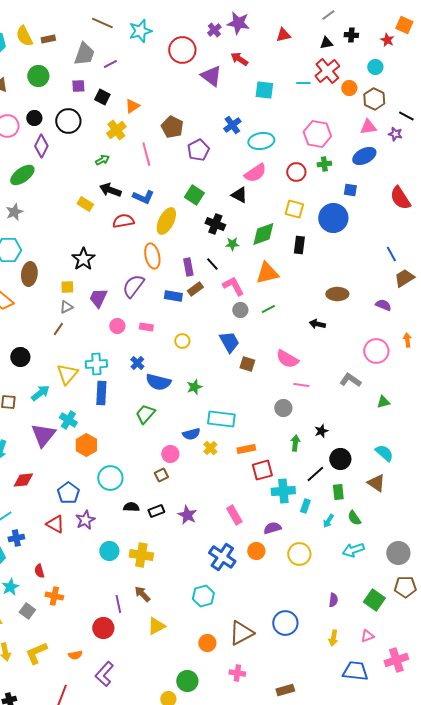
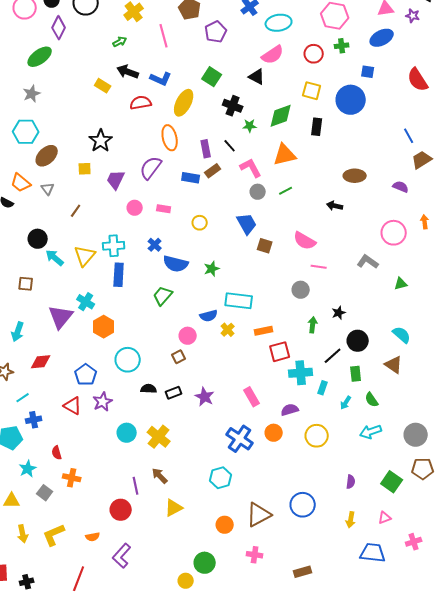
brown ellipse: (29, 274) -> (47, 156), turned 40
gray triangle: (66, 307) -> (48, 189), moved, turned -40
cyan arrow: (40, 393) -> (55, 258), moved, turned -102
yellow cross: (141, 555) -> (159, 437), turned 30
pink cross: (396, 660) -> (414, 542), size x0.7

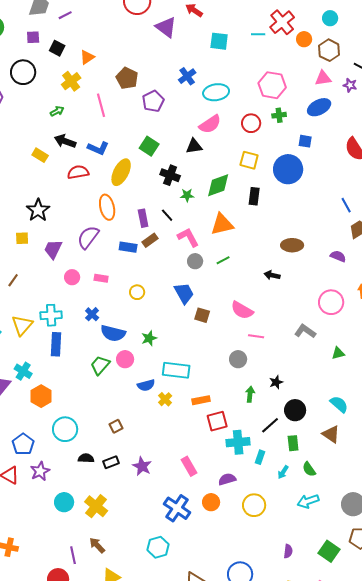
black triangle: (257, 77) -> (194, 146), turned -36
pink circle: (188, 336) -> (125, 359), moved

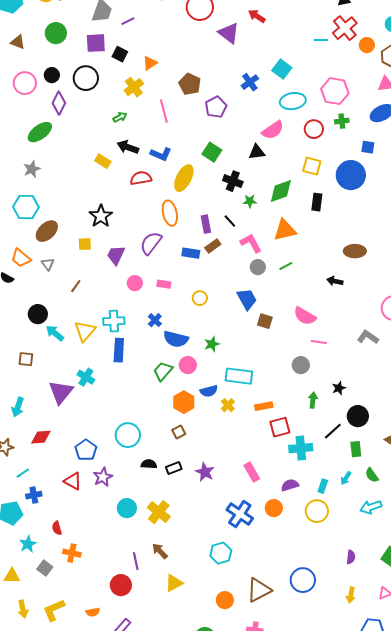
purple square: (33, 37) -> (96, 43), size x1.5
cyan square: (219, 41) -> (282, 69), moved, turned 30
cyan ellipse: (216, 92) -> (293, 101), moved
orange hexagon: (41, 396) -> (184, 402), moved
cyan rectangle: (260, 457) -> (323, 486), moved

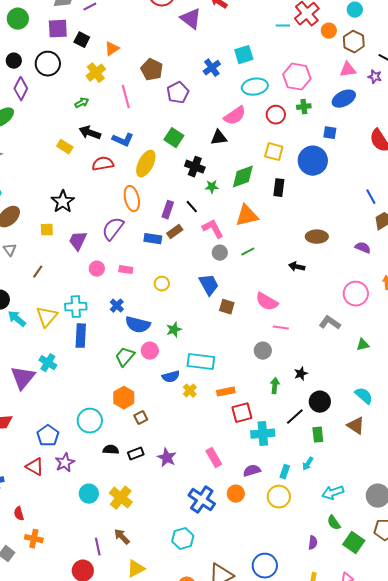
cyan square: (282, 69) -> (244, 55), turned 36
purple rectangle: (206, 224) -> (168, 210), turned 30
orange hexagon: (184, 402) -> (124, 398), moved
green semicircle: (372, 475) -> (334, 523), moved

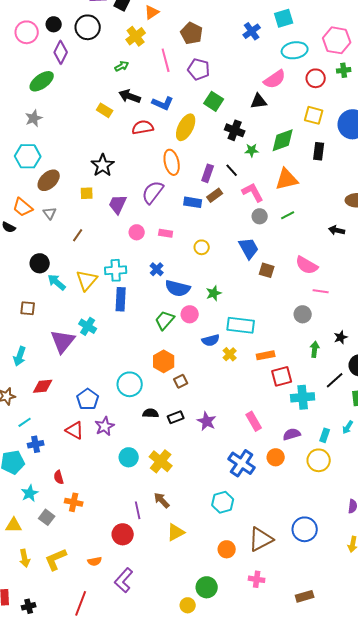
purple pentagon: (178, 93) -> (199, 69), moved, turned -30

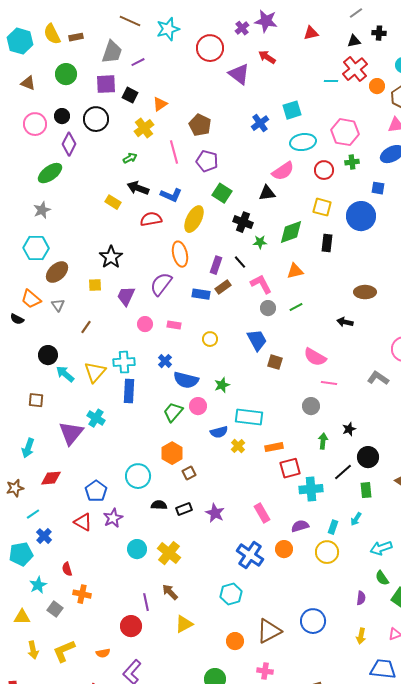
orange triangle: (287, 179) -> (295, 271), size x0.7
blue cross: (36, 444) -> (44, 536), turned -35

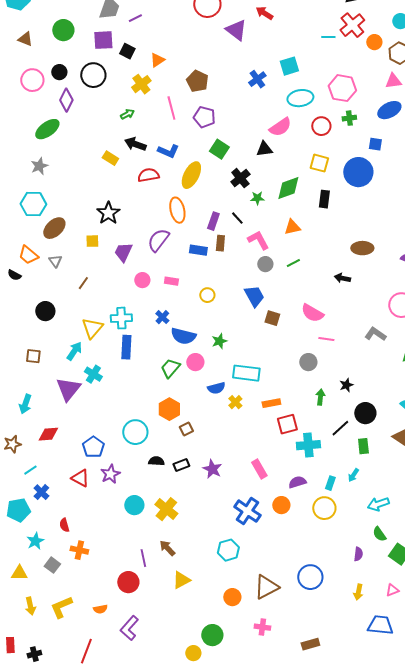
black cross: (243, 222) -> (240, 178), turned 30
brown rectangle: (223, 287) -> (220, 243), turned -49
cyan arrow: (65, 374) -> (74, 351), moved, turned 84

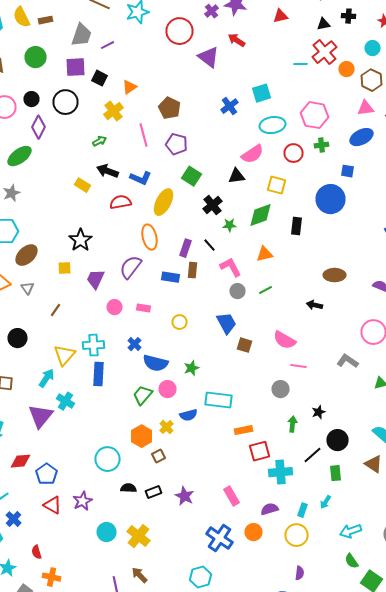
yellow square: (319, 163) -> (276, 185), moved
yellow cross: (235, 402) -> (166, 427), moved
blue pentagon: (93, 447) -> (46, 474), moved
purple semicircle: (358, 554) -> (300, 573), moved

